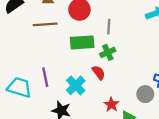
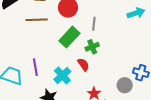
green rectangle: (82, 42) -> (69, 37), turned -45

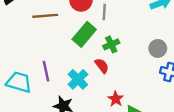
gray line: (94, 24) -> (104, 12), moved
gray circle: (125, 85) -> (158, 48), moved

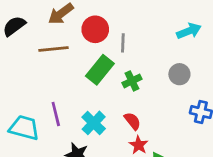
gray circle: (158, 48) -> (179, 74), moved
red semicircle: (102, 66) -> (132, 121), moved

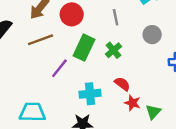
gray line: (123, 43) -> (116, 17), moved
purple line: (56, 114) -> (59, 68), moved, turned 66
cyan cross: (94, 123) -> (90, 94), turned -36

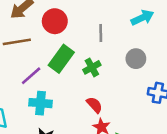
cyan cross: (90, 94) -> (40, 103), moved

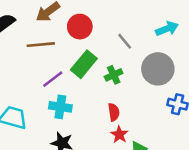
gray line: (101, 33) -> (125, 41), turned -42
gray circle: (136, 59) -> (158, 69), size x1.6
red semicircle: (94, 105) -> (114, 112), turned 30

